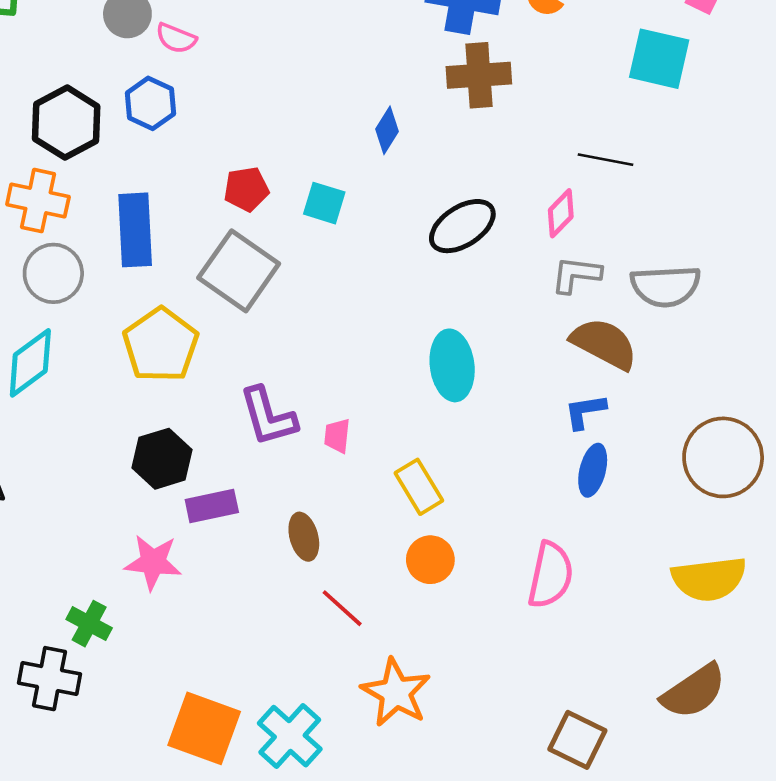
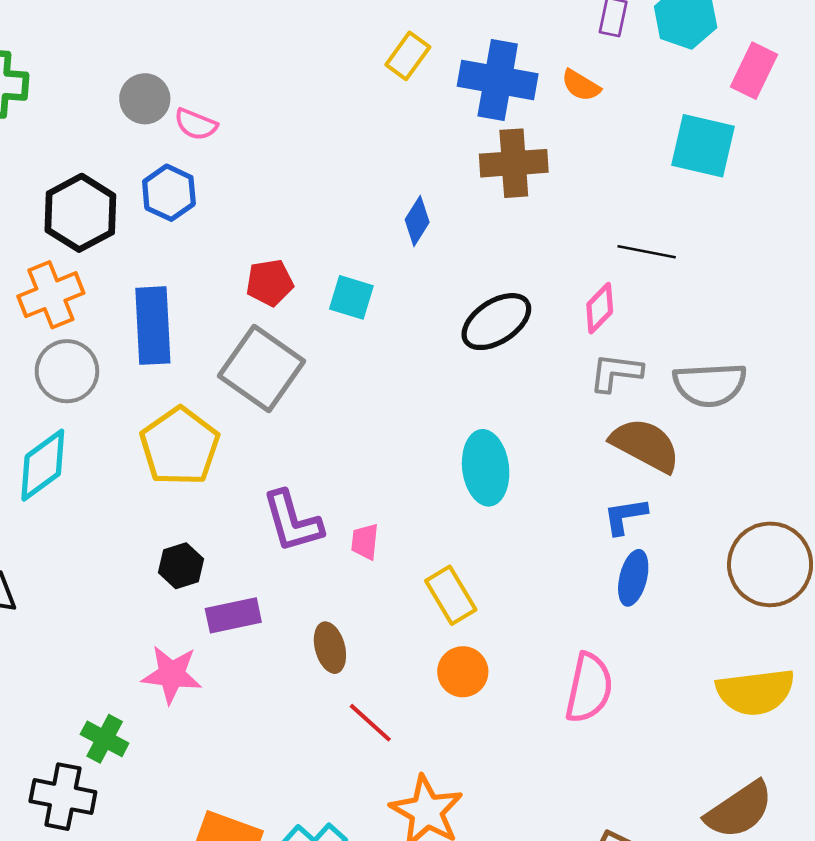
orange cross: (38, 201) -> (51, 295), turned -34
black hexagon: (162, 459) -> (181, 566), size x0.7

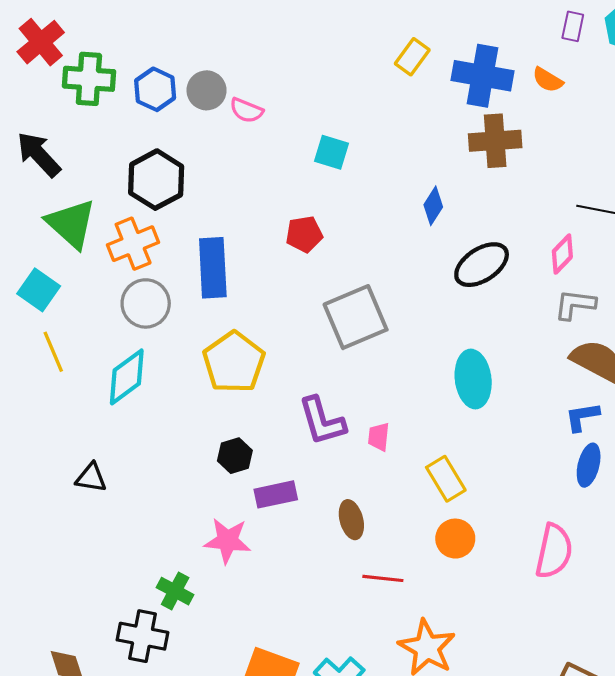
blue hexagon: (169, 193) -> (155, 89), moved
blue diamond: (417, 221) -> (433, 206), moved
cyan square: (351, 297) -> (331, 152), moved
gray square: (262, 369) -> (356, 317), moved, turned 32
red line: (370, 723) -> (383, 578), turned -36

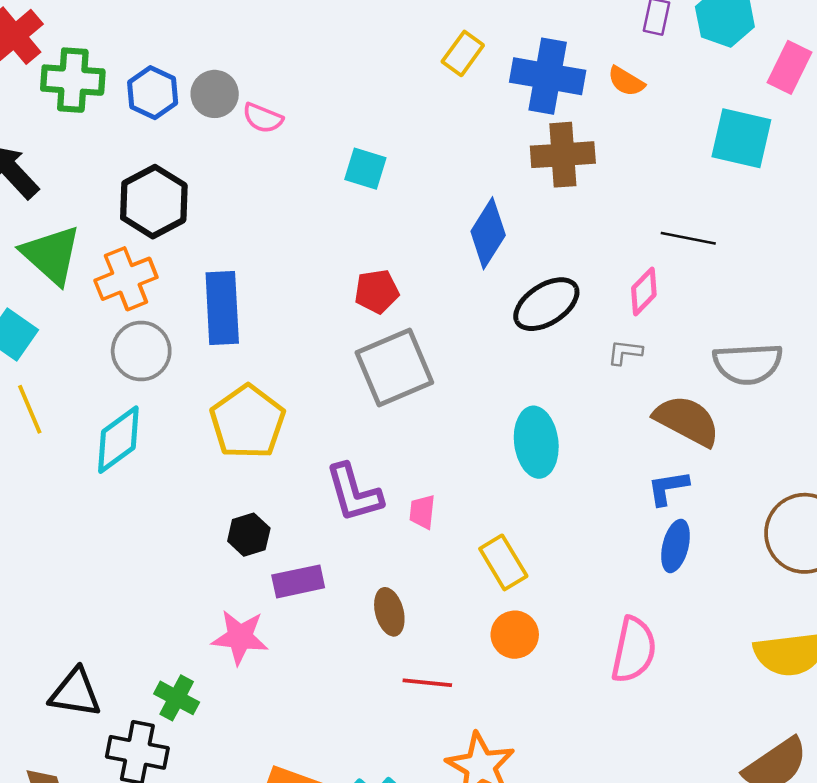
blue diamond: (433, 206) -> (488, 233), size x1.5
red pentagon: (304, 234) -> (377, 291), moved
gray L-shape: (575, 304) -> (625, 352), moved, size x0.7
black triangle: (91, 478) -> (75, 693), moved, size x1.4

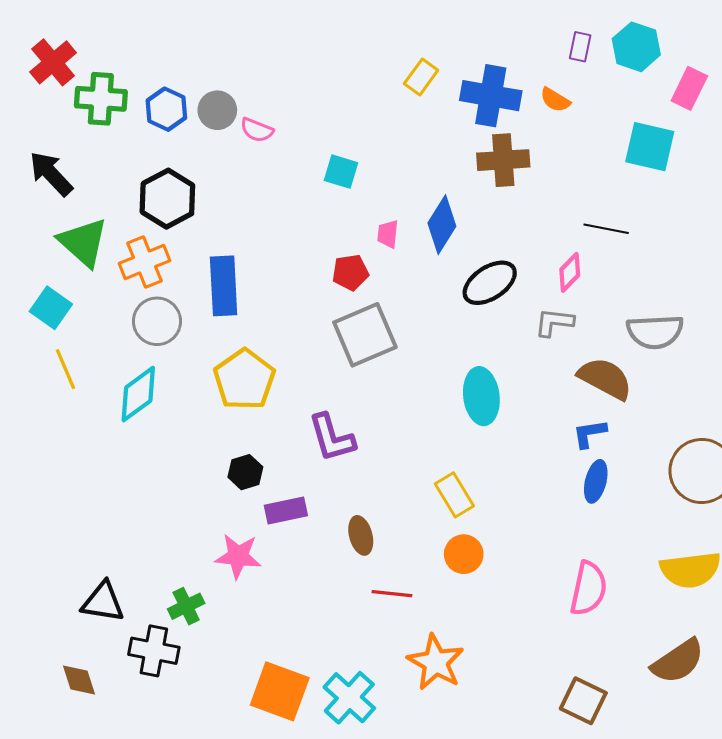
gray L-shape: (625, 352) -> (554, 322), size x1.4
pink trapezoid: (422, 512) -> (388, 234), moved
pink semicircle: (634, 650) -> (588, 588), moved
green cross: (177, 698) -> (186, 606), turned 36

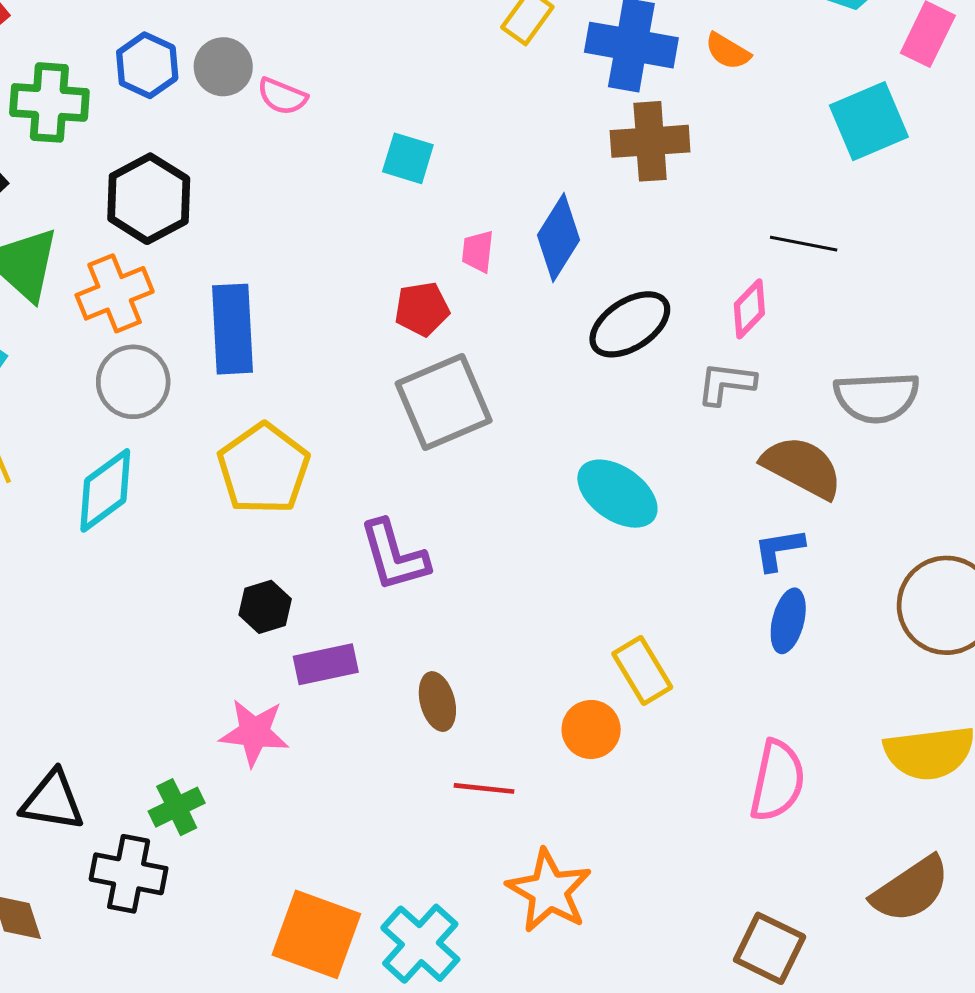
green cross: (101, 99) -> (49, 102), moved
cyan square: (650, 147) -> (869, 121), turned -36
cyan ellipse: (481, 396) -> (617, 494), turned -48
yellow rectangle: (454, 495) -> (642, 670), moved

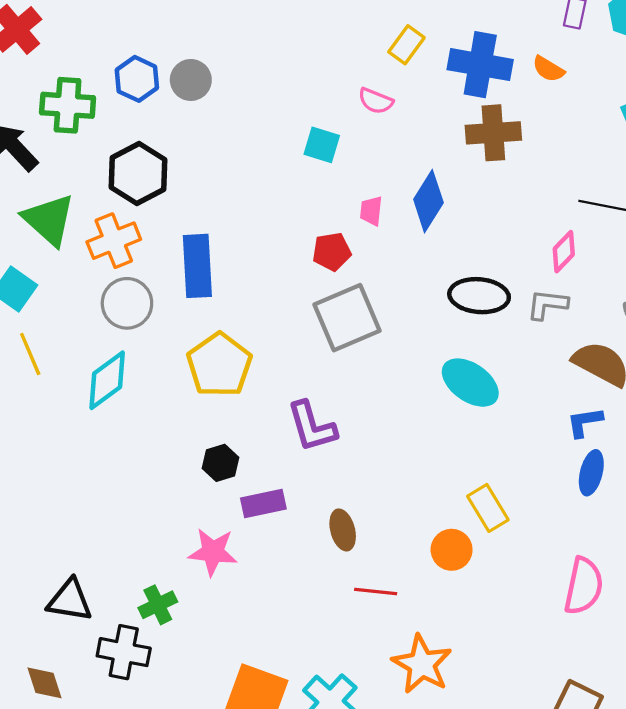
pink semicircle: (282, 96) -> (376, 101), moved
black ellipse: (630, 324) -> (479, 296), moved, turned 38

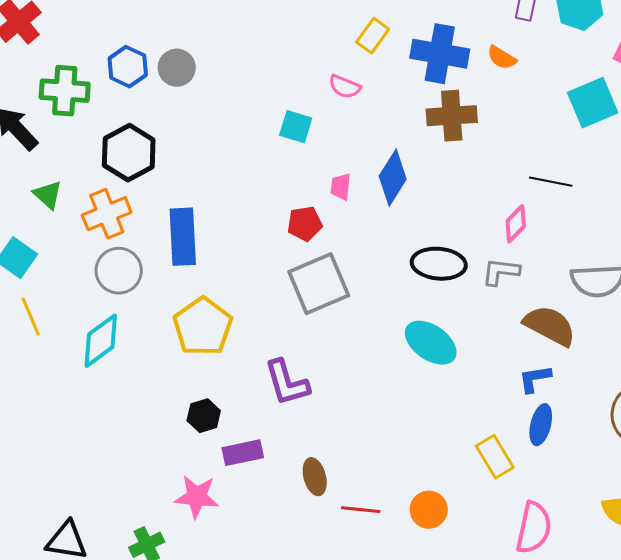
green triangle: (49, 220) -> (48, 195), size x0.6
yellow rectangle: (488, 508) -> (495, 457), moved
orange circle: (452, 550) -> (429, 510), moved
red line: (376, 592) -> (361, 510), moved

